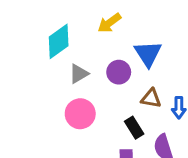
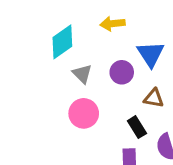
yellow arrow: (109, 23) -> (113, 24), turned 30
gray triangle: (79, 74) -> (82, 74), turned -45

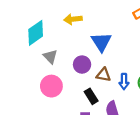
purple circle: (122, 72) -> (82, 65), moved

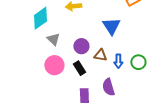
blue triangle: (101, 42) -> (111, 26), moved
black rectangle: (91, 96) -> (79, 68), moved

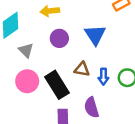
purple circle: (81, 46) -> (59, 38), moved
black rectangle: (79, 68) -> (57, 85), size x1.6

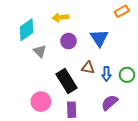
pink circle: (27, 81) -> (41, 102), moved
purple semicircle: (92, 107) -> (110, 103), moved, turned 66

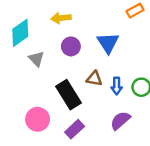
purple rectangle: (72, 110) -> (75, 129), turned 49

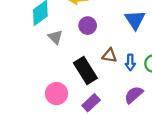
blue triangle: (108, 43) -> (135, 20), moved

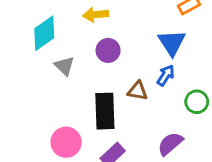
blue arrow: (130, 62) -> (166, 75), moved, turned -147
black rectangle: (85, 71) -> (105, 111), turned 30

